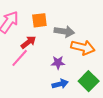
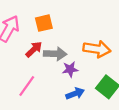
gray arrow: (64, 31) -> (55, 54), moved
pink line: (20, 58) -> (27, 86), moved

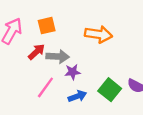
orange arrow: (97, 49) -> (98, 34), moved
pink line: (27, 86) -> (45, 87), moved

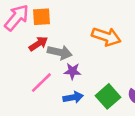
orange square: (47, 26) -> (42, 17), moved

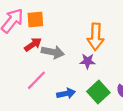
orange arrow: (106, 37) -> (96, 37), turned 75
purple star: (72, 71) -> (88, 61), moved

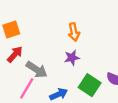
orange arrow: (96, 37) -> (74, 32), size x0.7
gray arrow: (53, 52) -> (37, 70), moved, turned 35

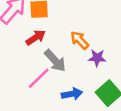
orange arrow: (74, 32) -> (80, 40), moved, turned 132

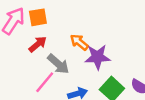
purple star: (97, 58) -> (98, 57), size x1.5

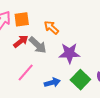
orange arrow: (79, 42) -> (51, 27), moved
gray arrow: (58, 64) -> (38, 45), moved

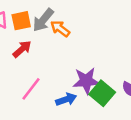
gray arrow: (38, 45) -> (43, 20), moved, turned 90
purple star: (69, 53) -> (86, 81), moved

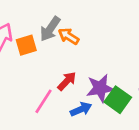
orange square: (21, 21) -> (26, 45), moved
red arrow: (22, 49) -> (67, 81), moved

